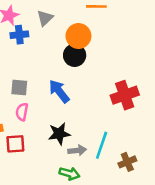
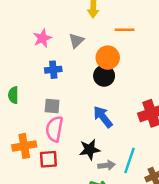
blue cross: (19, 35) -> (53, 70), moved
blue arrow: (59, 91) -> (103, 117), moved
pink semicircle: (22, 112) -> (54, 129), size x1.5

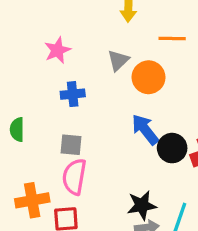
gray triangle: (76, 41) -> (118, 60), moved
black circle: (104, 76) -> (172, 148), moved
blue arrow: (103, 117) -> (145, 130), moved
black star: (90, 150) -> (142, 205), moved

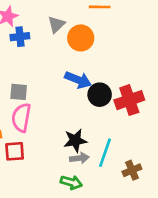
blue cross: (73, 94) -> (20, 37), moved
blue arrow: (145, 130) -> (78, 80), turned 150

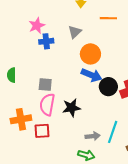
orange circle: (81, 38) -> (90, 54), moved
black star: (75, 141) -> (72, 108), moved

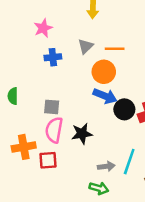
orange line: (108, 18) -> (115, 49), moved
pink star: (37, 26) -> (43, 28), moved

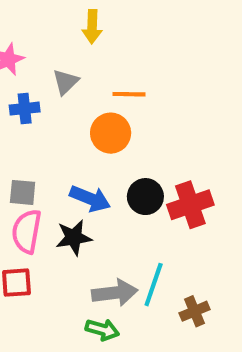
gray triangle: (86, 46) -> (66, 82), moved
blue arrow: (105, 96) -> (90, 199), moved
gray arrow: (106, 166) -> (115, 293), size x1.5

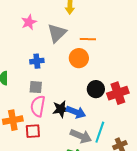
gray triangle: (66, 82) -> (57, 33), size x1.5
blue cross: (25, 109) -> (37, 61), moved
blue arrow: (90, 199) -> (76, 112), moved
gray arrow: (115, 293) -> (81, 136), turned 30

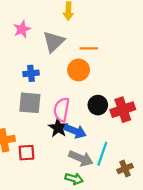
gray square: (36, 87) -> (30, 103), size x1.5
pink semicircle: (38, 106) -> (62, 110), moved
black star: (61, 109) -> (58, 128), turned -30

